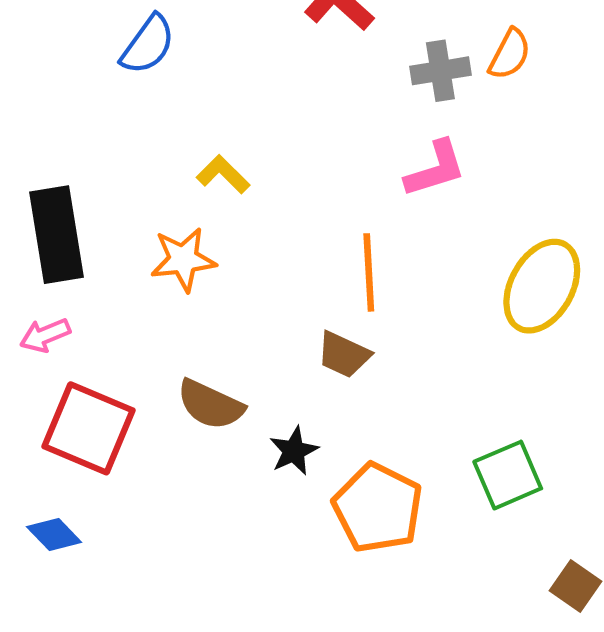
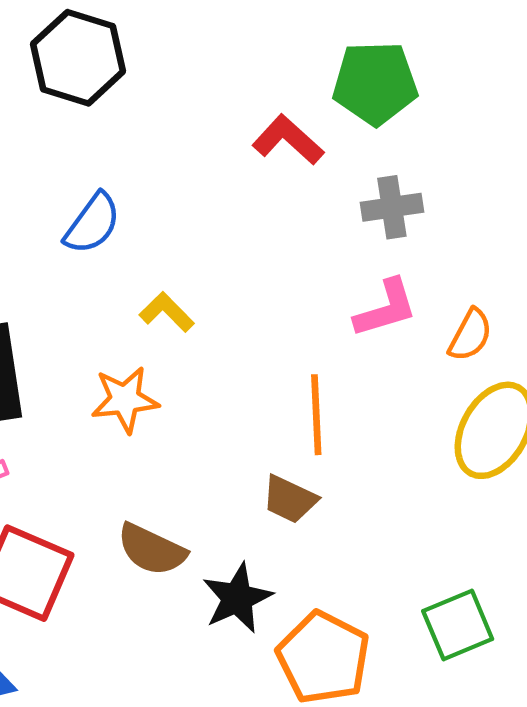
blue semicircle: (148, 45) -> (92, 224), moved
orange semicircle: (510, 54) -> (470, 335), moved
black star: (294, 451) -> (237, 598), size x1.4

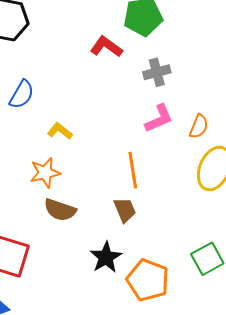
brown trapezoid: (290, 499) -> (125, 210), turned -132
brown semicircle: (152, 550) -> (60, 210), moved

